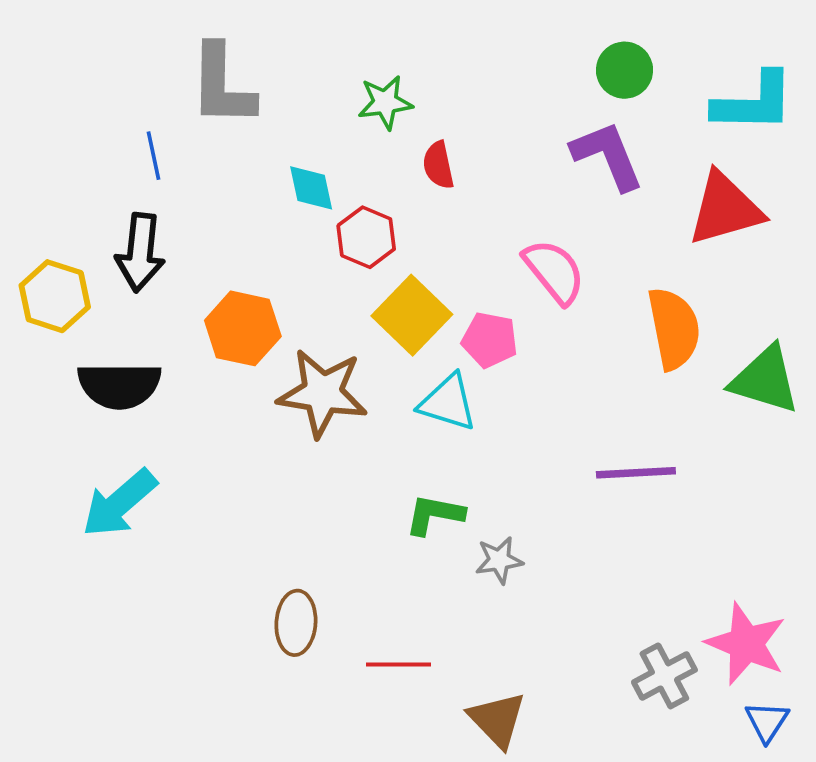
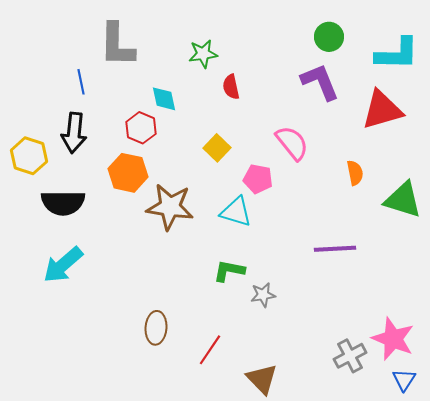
red hexagon: (366, 237) -> (141, 128), moved
yellow square: (412, 315) -> (217, 148), moved, size x0.7
orange semicircle: (674, 328) -> (355, 173), size x0.6
red line: (399, 665) -> (210, 350), turned -56

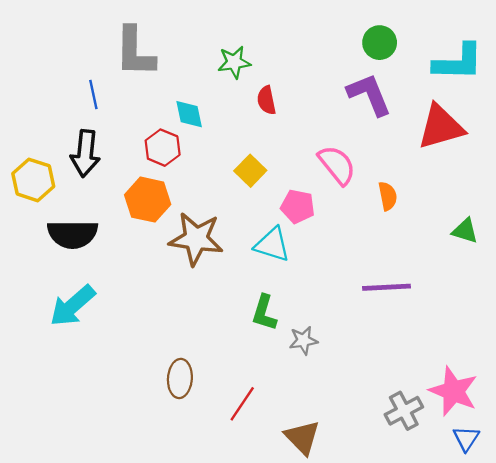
orange semicircle: (355, 173) -> (388, 196), moved
green triangle: (403, 200) -> (465, 231), size x0.6
green L-shape: (229, 271) -> (264, 313), turned -84

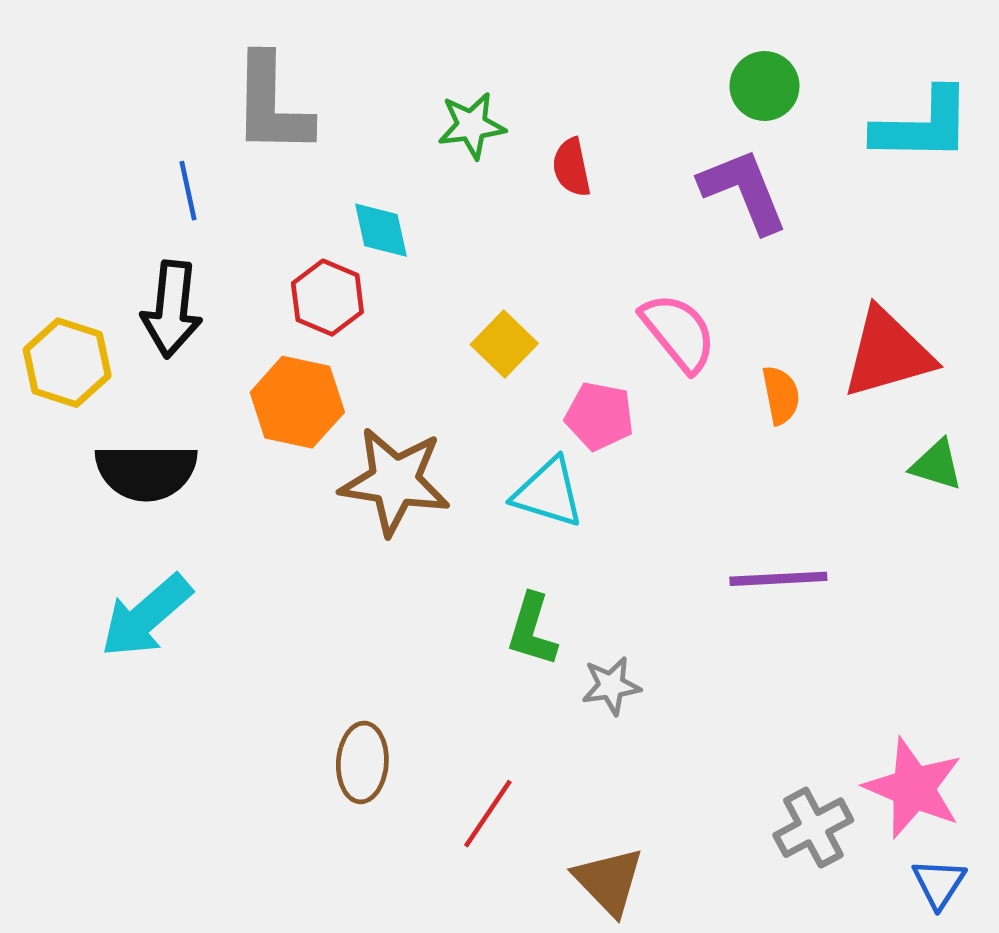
red semicircle: (266, 100) -> (572, 167), moved
red triangle: (441, 127) -> (888, 353), moved

